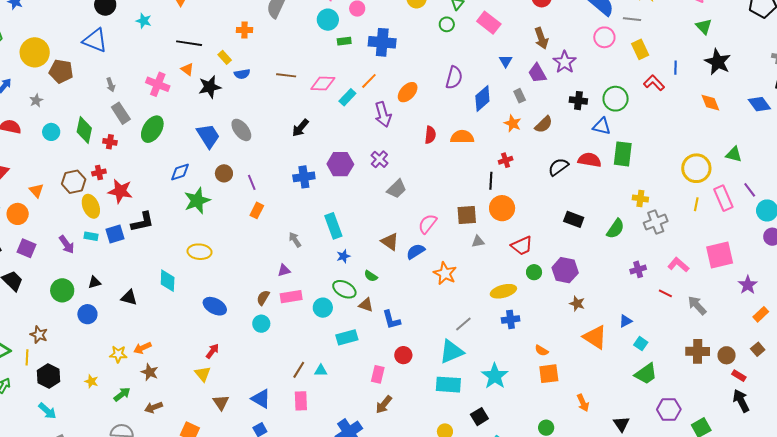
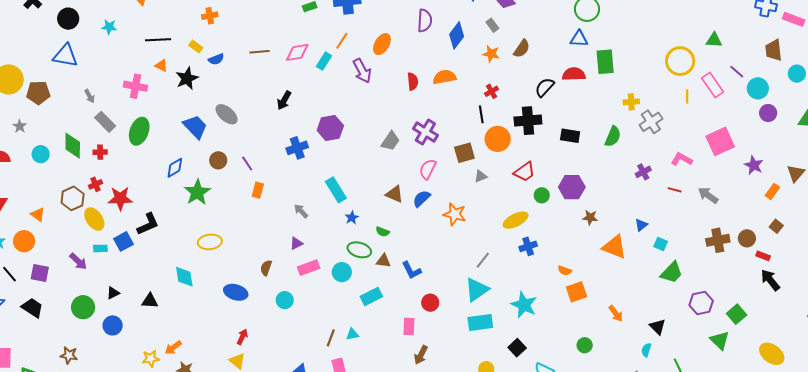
black cross: (578, 101) -> (528, 121), moved, size x1.5
purple cross: (379, 159) -> (425, 132), moved, size x1.4
brown semicircle: (263, 298) -> (266, 268), moved

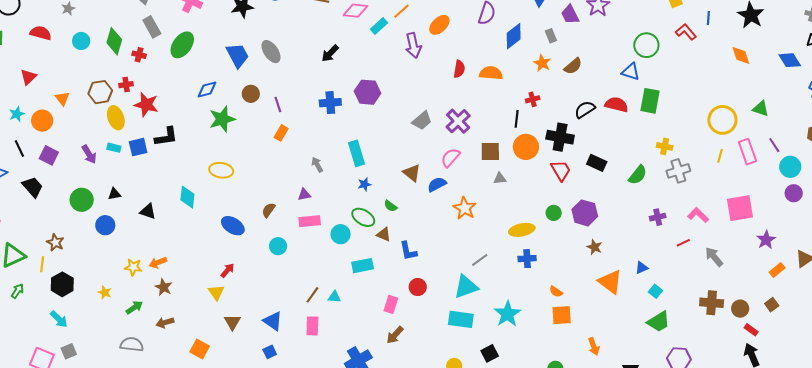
red trapezoid: (525, 172) -> (561, 170), moved, turned -100
red line: (675, 190) -> (683, 243), turned -56

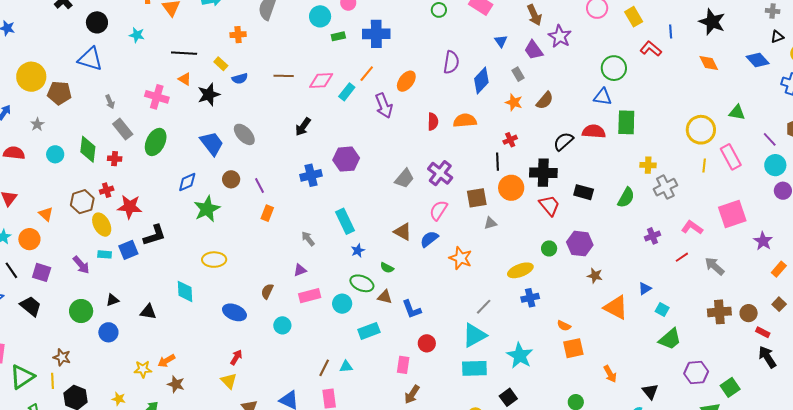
purple line: (774, 145) -> (770, 139), moved

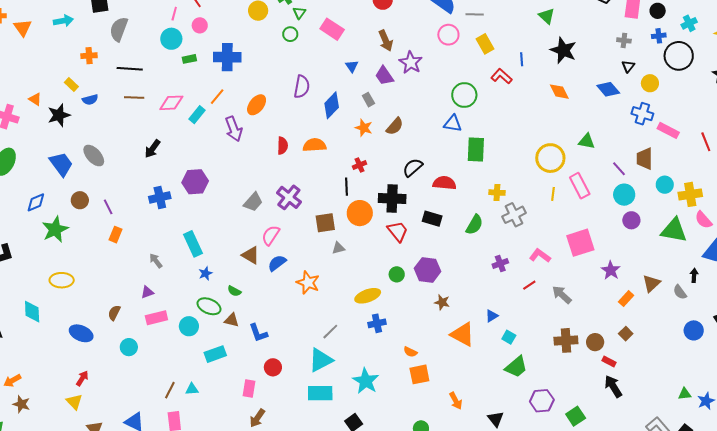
black triangle: (777, 37) -> (628, 66), turned -32
black line: (184, 53) -> (130, 69), moved
red semicircle: (594, 131) -> (444, 183), moved
pink semicircle: (438, 210) -> (271, 235), moved

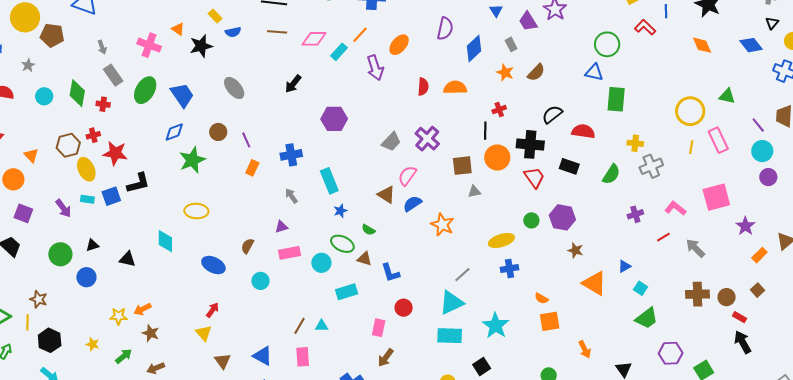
blue trapezoid: (61, 164) -> (182, 95), moved
blue cross: (160, 197) -> (291, 155), moved

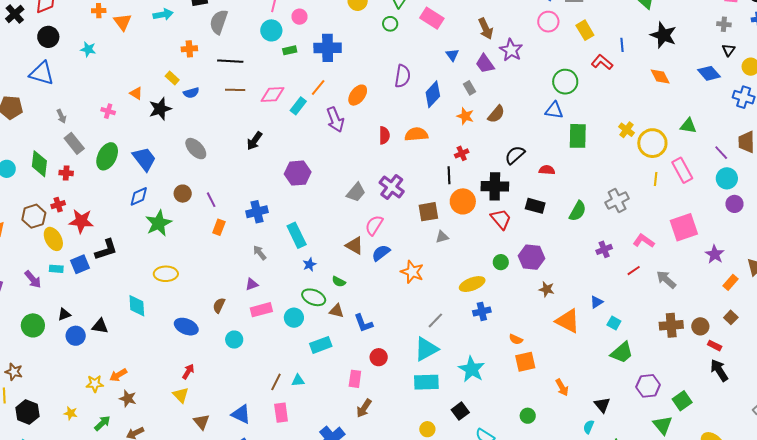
pink cross: (149, 45) -> (108, 111), size x0.6
red semicircle: (583, 131) -> (547, 170), size x0.7
yellow cross: (635, 143) -> (626, 130), moved, turned 35
blue circle: (86, 277) -> (76, 336), moved

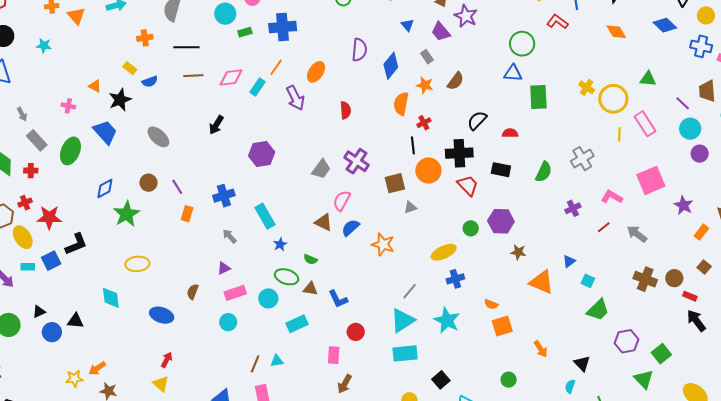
orange semicircle: (416, 134) -> (401, 104), moved, turned -70
blue trapezoid: (144, 159) -> (105, 132), moved
brown cross: (671, 325) -> (645, 279), turned 30
cyan circle: (234, 340) -> (228, 322), moved
cyan star: (472, 369) -> (447, 320), moved

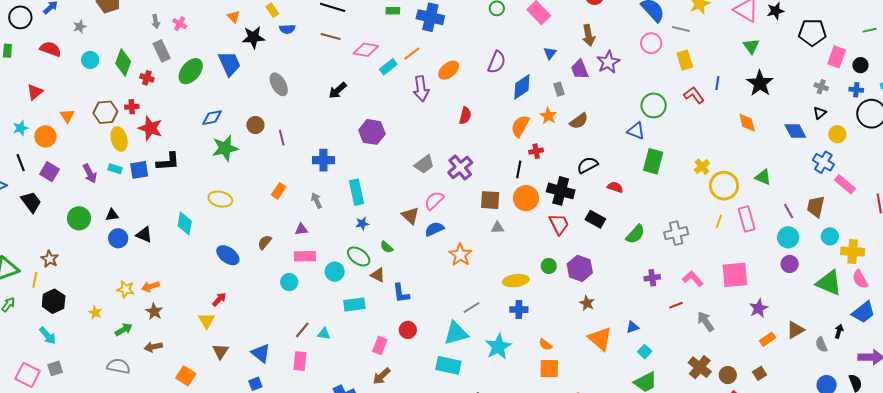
pink cross: (68, 106) -> (180, 24), moved
orange rectangle: (187, 214) -> (279, 191), moved

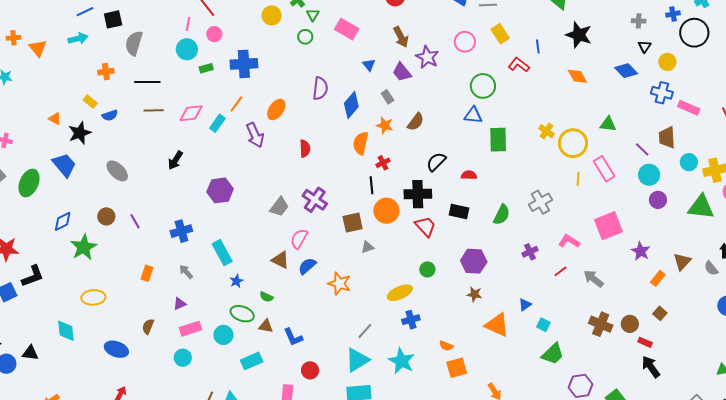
pink circle: (651, 43) -> (465, 42), moved
purple hexagon: (580, 268) -> (474, 261), moved

